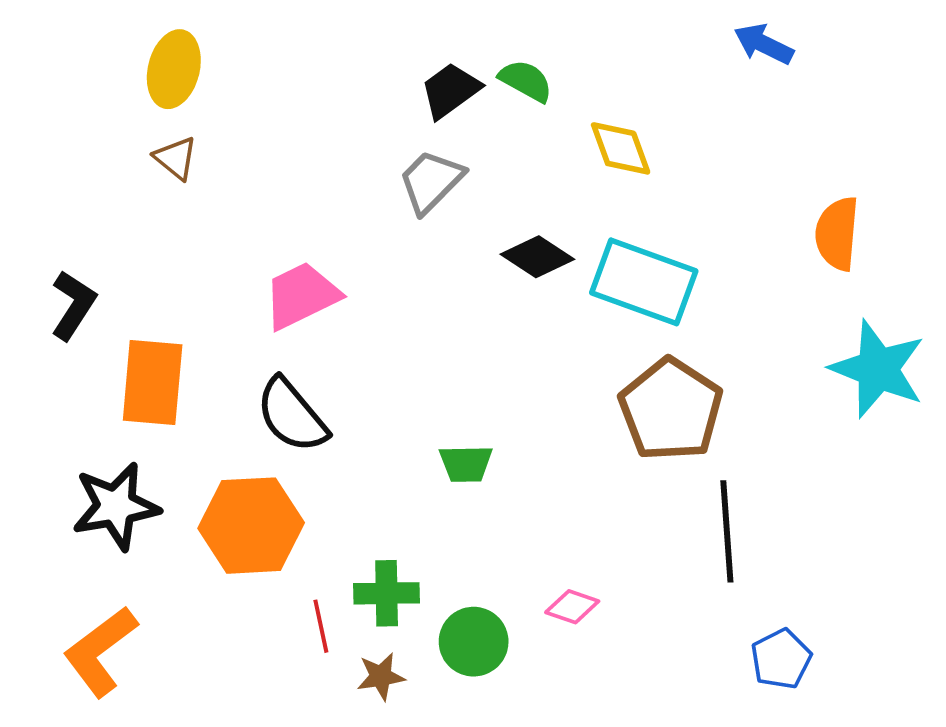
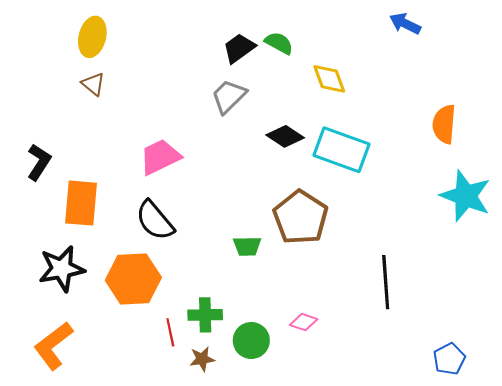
brown pentagon: (671, 410) -> (301, 217), moved
blue pentagon: (781, 659) -> (449, 359), moved

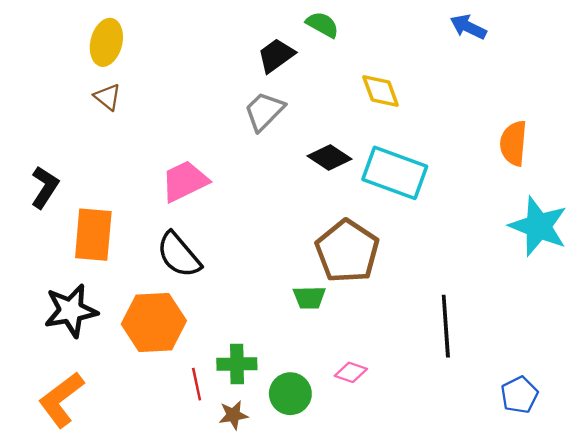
green semicircle: (279, 43) -> (322, 25), moved
green trapezoid: (247, 246) -> (309, 298), moved
blue pentagon: (449, 359) -> (519, 395), moved

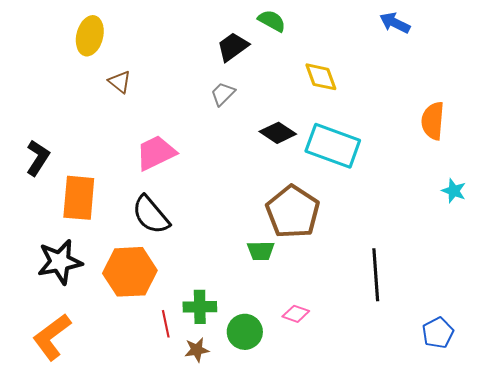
brown triangle: (108, 97) -> (120, 82), moved
gray trapezoid: (264, 111) -> (223, 94), size x0.7
cyan star: (538, 226) -> (454, 191), size x0.5

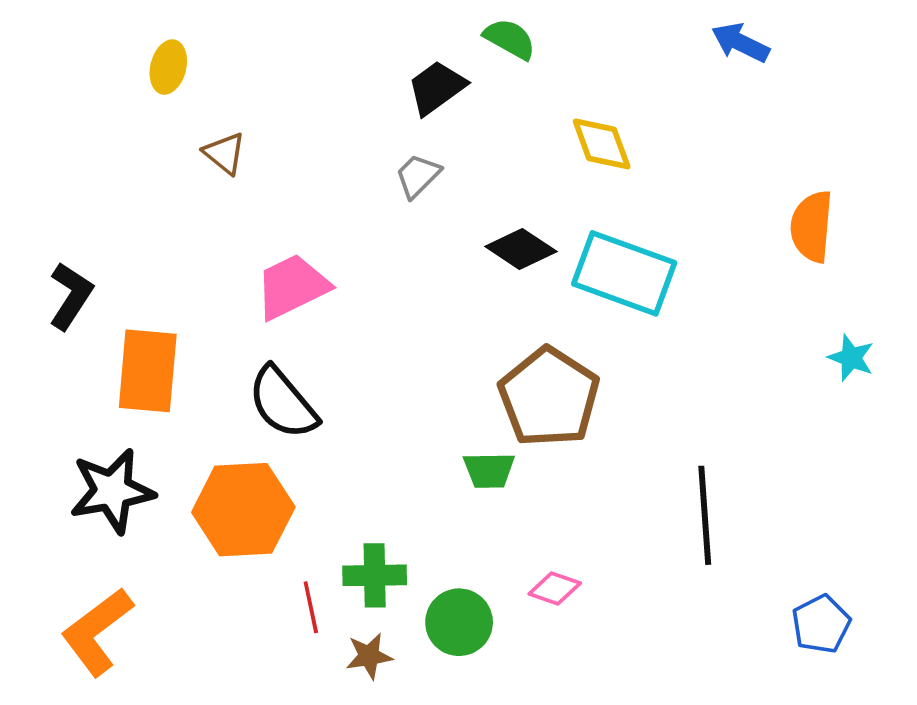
yellow ellipse: (90, 36) -> (168, 67), size x0.7

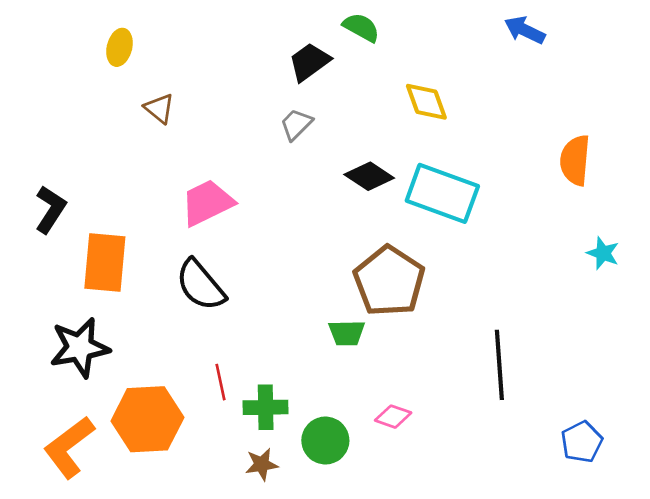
orange hexagon: (243, 510) -> (147, 419), moved
red line: (311, 607) -> (220, 382), moved

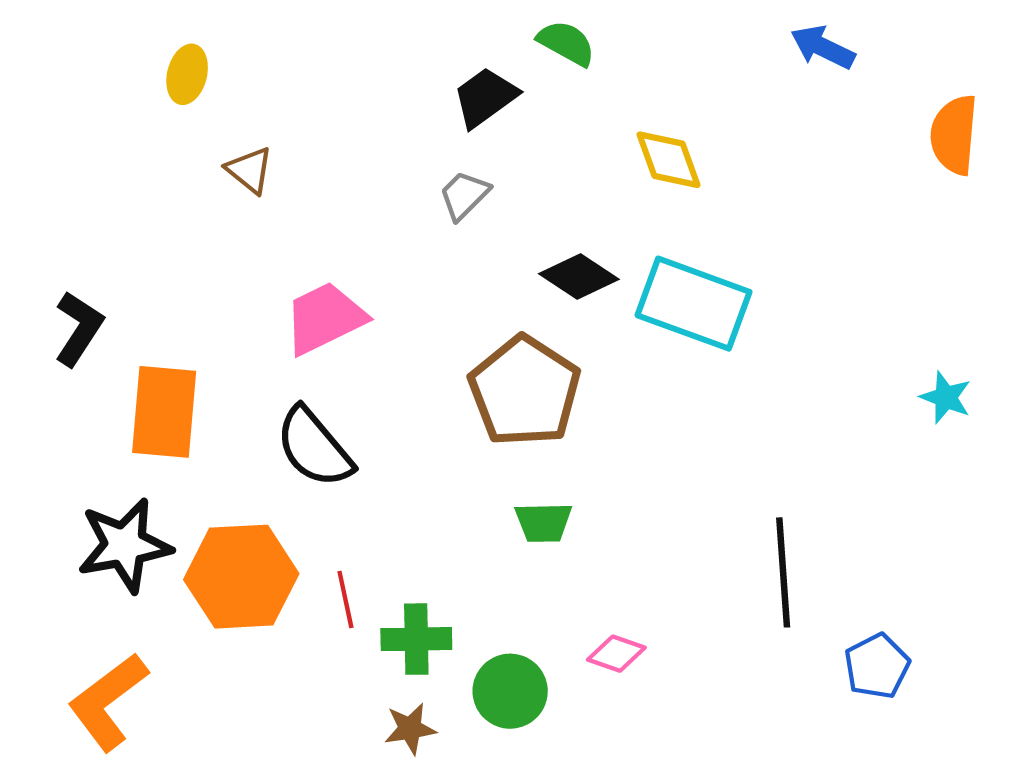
orange semicircle: (575, 160) -> (954, 135), moved
brown pentagon: (389, 281) -> (525, 391), moved
orange hexagon: (147, 419) -> (241, 577), moved
blue pentagon: (582, 442) -> (877, 666), moved

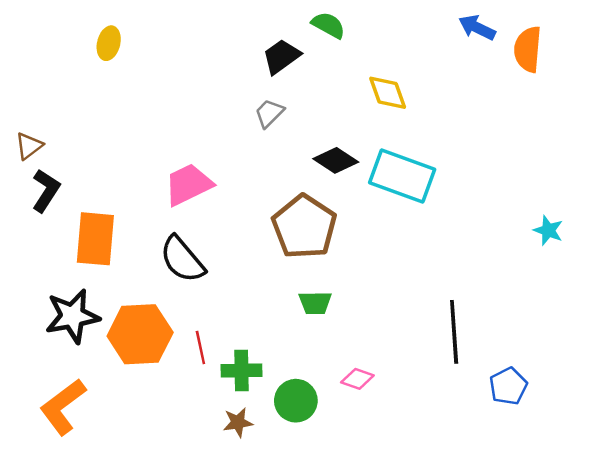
orange semicircle: (954, 135) -> (528, 49), moved
brown triangle: (250, 170) -> (29, 146), moved, turned 44

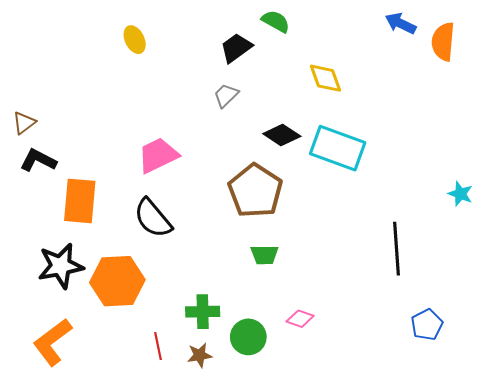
yellow ellipse: (109, 43) -> (135, 40), moved, turned -40
black L-shape: (46, 191) -> (38, 160), turned -96
black line: (454, 332) -> (396, 249), moved
red line: (200, 348) -> (158, 346), moved

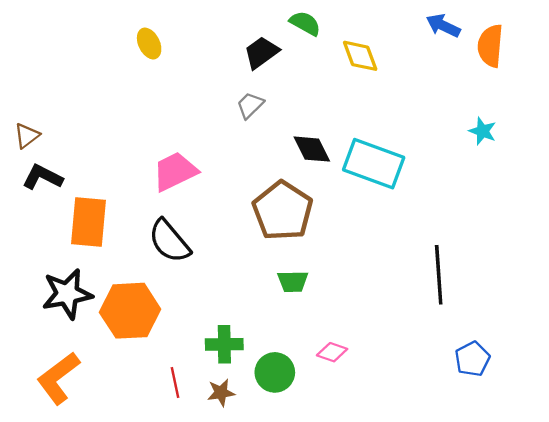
yellow diamond: (325, 78) -> (360, 56), moved
black diamond: (282, 135) -> (312, 149), turned 30
cyan star: (460, 194) -> (482, 131), moved

